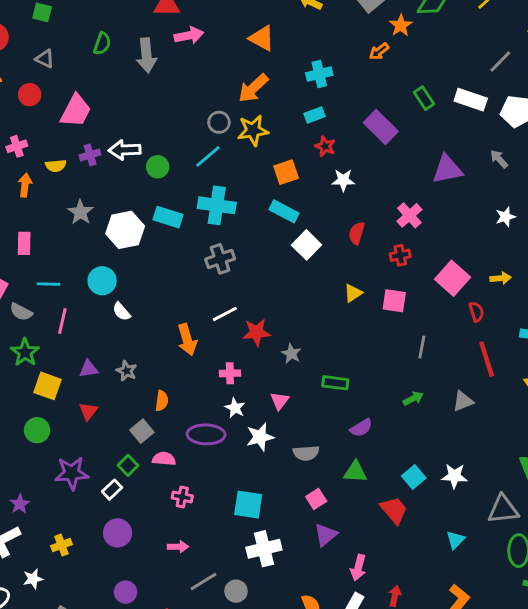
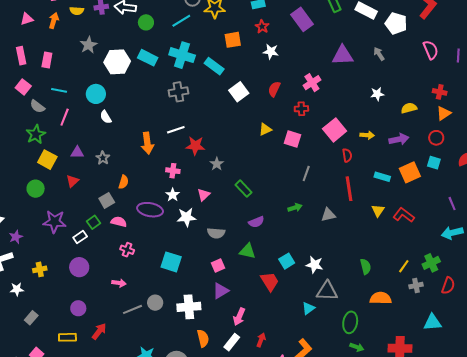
cyan rectangle: (284, 211) -> (214, 66), moved
green rectangle: (335, 383) -> (243, 189), turned 30
gray triangle: (503, 509) -> (327, 291), moved
white cross: (264, 549) -> (189, 307), moved
gray circle: (236, 591) -> (155, 303), moved

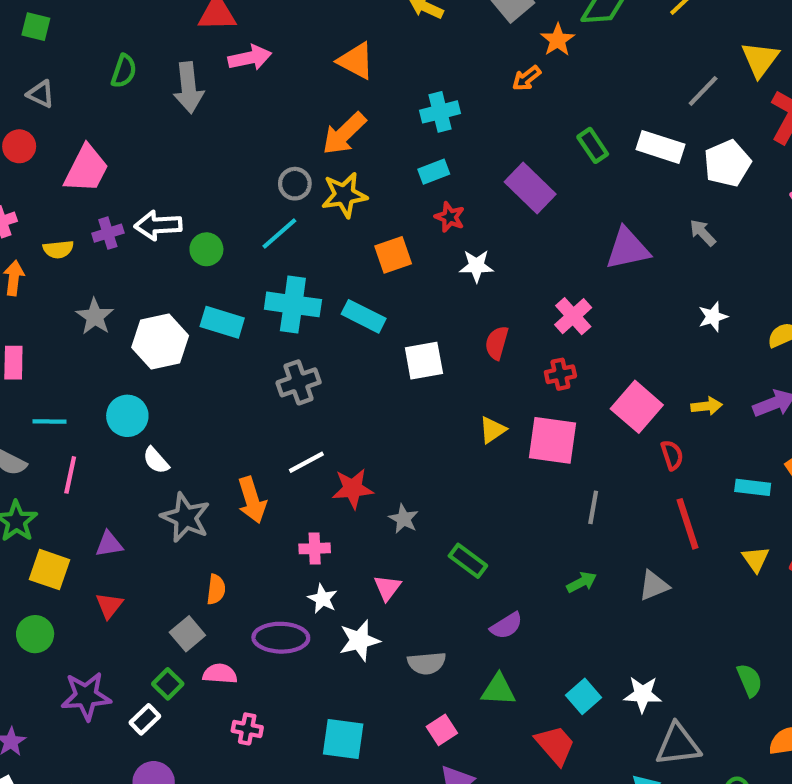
white pentagon: (396, 23) -> (727, 163), turned -30
white square: (239, 92) -> (424, 361), turned 36
pink square: (292, 139) -> (552, 440), size x1.4
gray star: (103, 158) -> (185, 517), moved, size x1.6

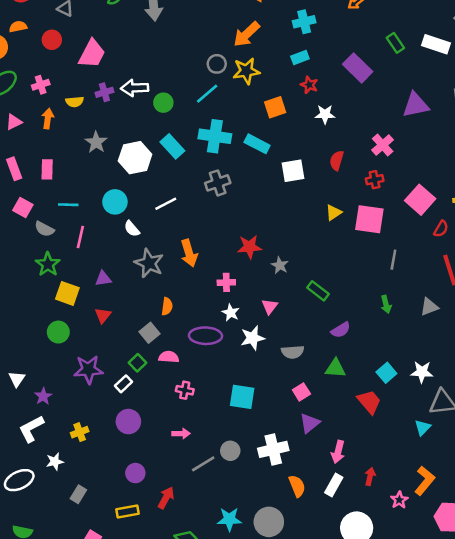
cyan rectangle: (222, 322) -> (172, 146), turned 30
red semicircle: (672, 455) -> (441, 229), turned 48
white line: (306, 462) -> (166, 204), moved
green arrow: (582, 582) -> (386, 304), turned 102

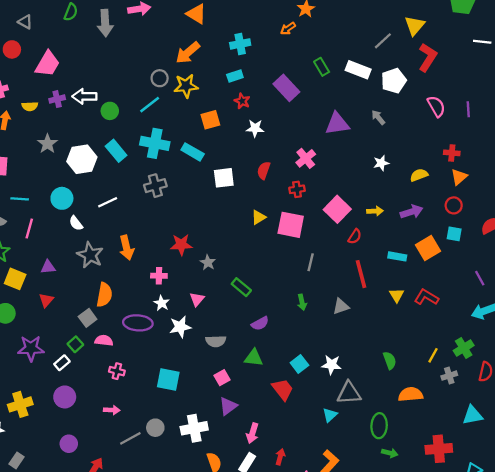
orange semicircle: (167, 306) -> (104, 295), size x1.5
yellow cross: (80, 432) -> (20, 404), size x1.5

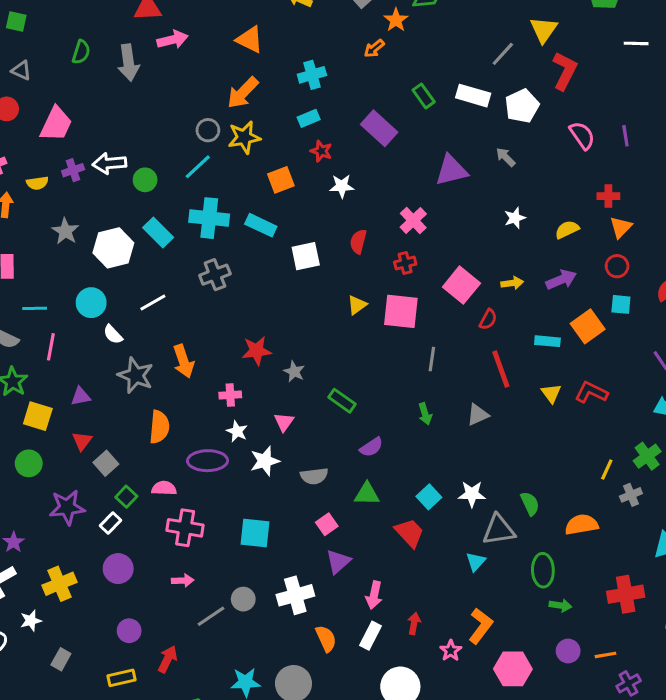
gray square: (88, 318) -> (106, 463), moved
green semicircle: (390, 360) -> (530, 504), moved
pink cross: (117, 371) -> (185, 528), size x1.6

